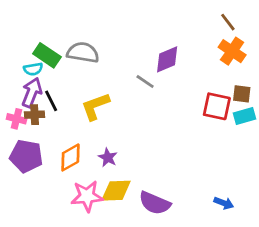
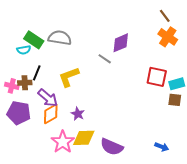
purple arrow: (32, 93) -> (48, 98), moved, turned 110
brown square: (242, 94) -> (175, 100), moved
black line: (51, 101) -> (37, 73), turned 49
pink star: (87, 196) -> (63, 142), turned -30

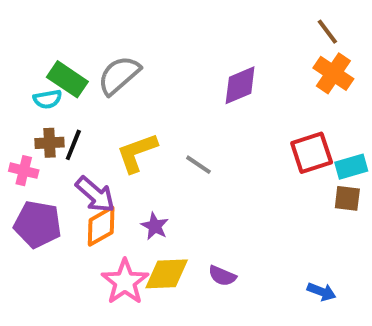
gray semicircle: (60, 38) -> (119, 75), turned -50
gray line: (105, 59) -> (198, 165), moved
red square: (157, 77) -> (312, 153), turned -30
brown cross: (25, 83) -> (49, 143), moved
purple semicircle: (112, 147) -> (222, 276), moved, size x0.6

